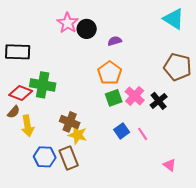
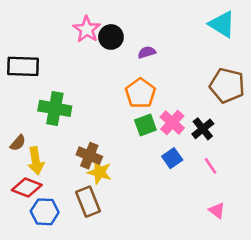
red diamond: (21, 93) -> (27, 188), moved
blue square: (122, 131) -> (172, 158), moved
pink line: (143, 134) -> (210, 166), moved
blue hexagon: (45, 157) -> (45, 212), moved

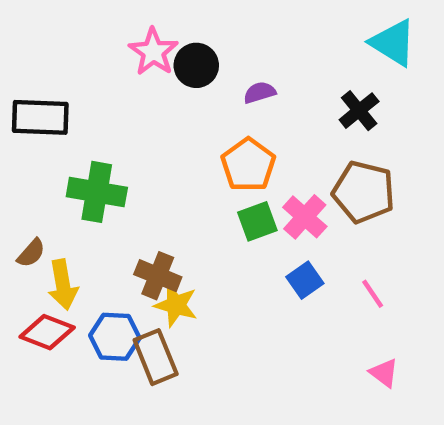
brown pentagon: (227, 85) -> (364, 192), moved
black cross: (203, 129) -> (359, 111), moved
blue hexagon: (45, 212) -> (115, 337), moved

